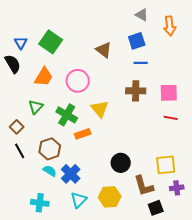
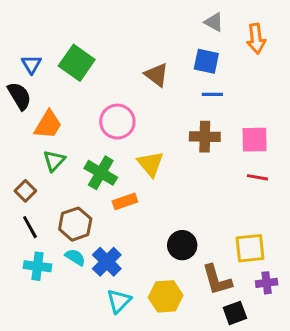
blue square: (137, 41) -> (206, 61), turned 30
orange trapezoid: (44, 77) -> (48, 125), moved
cyan cross: (40, 203) -> (37, 266), moved

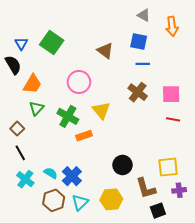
brown cross: (205, 137) -> (138, 92), turned 36
brown hexagon: (75, 224) -> (54, 200), moved
cyan cross: (37, 266) -> (25, 179), turned 30

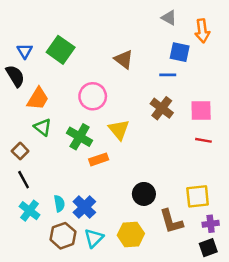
blue square: (139, 41) -> (180, 52), moved
green triangle: (36, 108) -> (43, 127), turned -35
cyan semicircle: (51, 173) -> (59, 203), turned 48
black square: (158, 211) -> (208, 248), moved

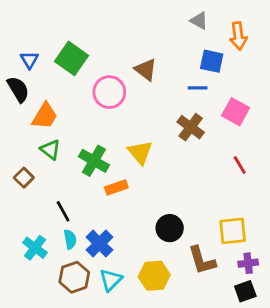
pink circle: (93, 96) -> (109, 92), moved
pink square: (201, 111) -> (236, 112), moved, turned 30
red line: (203, 140) -> (240, 165), turned 49
black line: (24, 180) -> (63, 211), moved

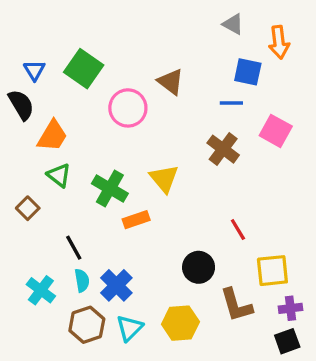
red line: (240, 165) -> (238, 230), moved

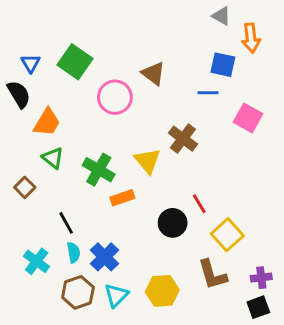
gray triangle: (233, 24) -> (221, 16), moved
brown cross: (223, 149) -> (183, 139), moved
red line: (238, 230) -> (199, 204), moved
black circle: (199, 267) -> (173, 223), moved
yellow square: (272, 271) -> (227, 235), moved, turned -36

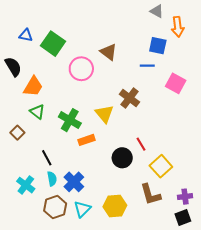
blue triangle: (31, 63) -> (26, 35), moved, turned -48

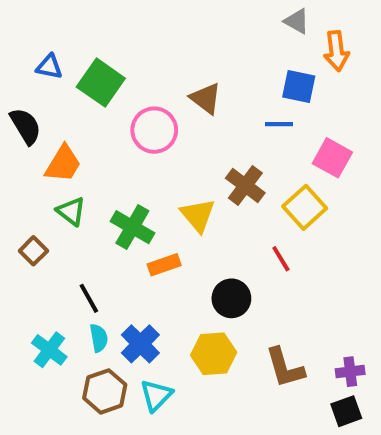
red line: (141, 144) -> (281, 259), moved
yellow square: (161, 166) -> (305, 207), moved
yellow hexagon: (115, 206) -> (214, 354), moved

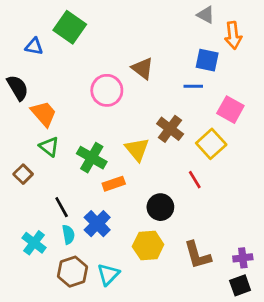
green square: (101, 83) -> (70, 27), moved
orange trapezoid: (63, 164) -> (44, 114), turned -72
blue cross: (140, 344) -> (97, 224), moved

